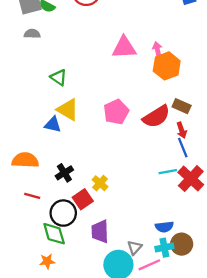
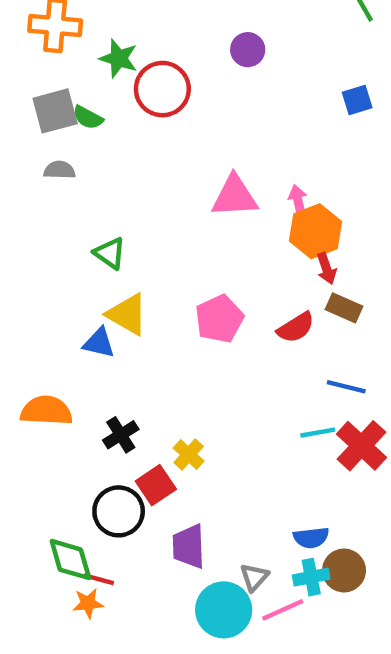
red semicircle: (156, 116) -> (296, 328), size x0.7
red arrow: (182, 130) -> (326, 268), moved
blue line: (183, 148) -> (346, 387), turned -54
red line: (32, 196) -> (99, 579), moved
green diamond: (54, 234) -> (70, 560), moved

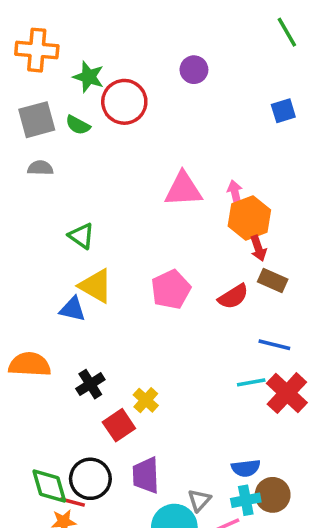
green semicircle: (88, 117) -> (78, 125), moved
black circle: (119, 511) -> (90, 479), moved

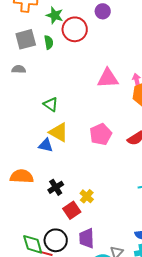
purple circle: (194, 70) -> (103, 11), moved
green semicircle: (78, 125) -> (49, 42), turned -128
gray semicircle: (40, 168) -> (19, 69), moved

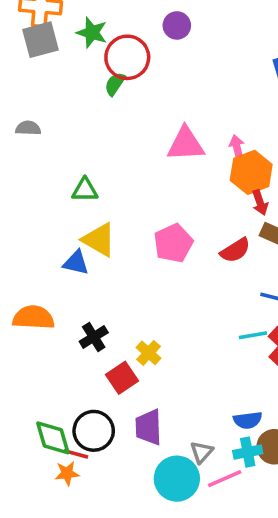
gray square: (26, 39) -> (41, 40), moved
green semicircle: (49, 42) -> (115, 84), moved, turned -136
green triangle: (51, 104) -> (85, 190), turned -35

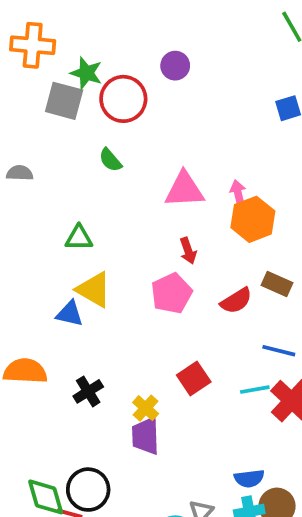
gray square: (41, 40) -> (64, 101), moved, turned 30
green semicircle: (115, 84) -> (110, 160), moved, turned -75
red arrow: (260, 202) -> (188, 251), moved
red square: (122, 378) -> (194, 378), moved
purple trapezoid: (149, 427) -> (146, 436), moved

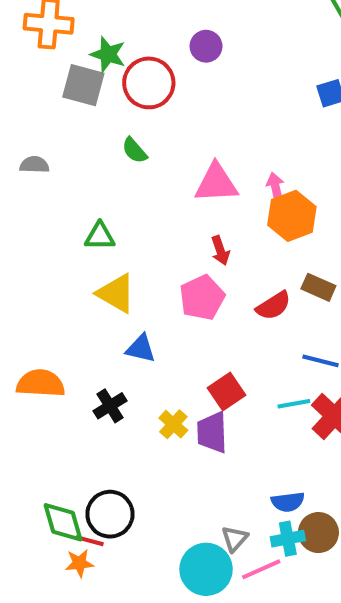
blue triangle: (70, 314) -> (141, 349), moved
purple trapezoid: (146, 436) -> (212, 432), moved

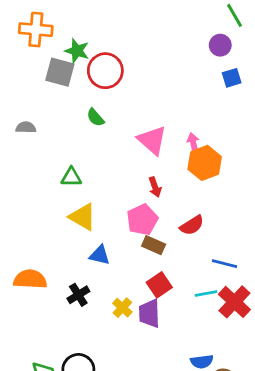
purple circle: (206, 46) -> (220, 45), moved
pink triangle: (216, 183) -> (152, 140), turned 44
brown rectangle: (318, 287) -> (154, 245), moved

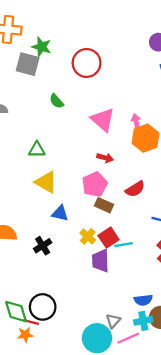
red circle: (105, 71) -> (87, 63), moved
red arrow: (155, 187) -> (105, 158), turned -56
cyan line: (206, 293) -> (124, 245), moved
yellow cross: (122, 308) -> (88, 236), moved

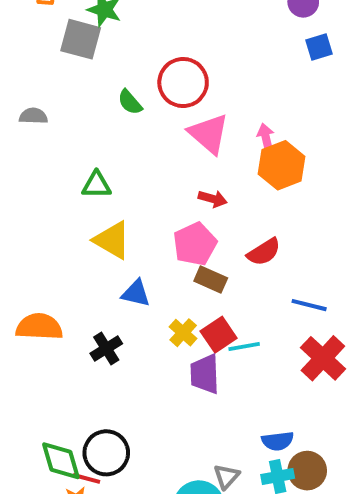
red circle: (87, 63) -> (183, 83), moved

